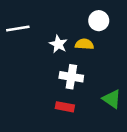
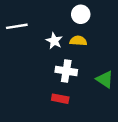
white circle: (99, 21) -> (81, 14), moved
green triangle: (112, 99) -> (105, 79), moved

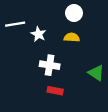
white star: (54, 41) -> (38, 34), moved
white cross: (66, 71) -> (50, 65), moved

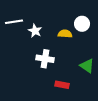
white circle: (74, 13) -> (82, 24), moved
red rectangle: (55, 91) -> (62, 85), moved

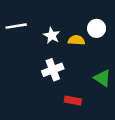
white star: (35, 31) -> (52, 35), moved
white cross: (45, 59) -> (53, 70), turned -30

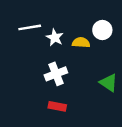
white line: (16, 26) -> (30, 27), moved
red rectangle: (73, 101) -> (57, 106), moved

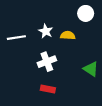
white line: (30, 27) -> (16, 38), moved
white circle: (102, 30) -> (86, 13), moved

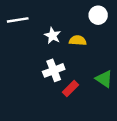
white line: (16, 38) -> (18, 20), moved
red rectangle: (48, 89) -> (71, 88), moved, turned -56

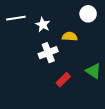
white star: (52, 36) -> (43, 25), moved
white cross: (54, 70) -> (48, 53), moved

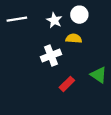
white circle: (88, 14) -> (79, 15), moved
white star: (43, 25) -> (54, 20), moved

